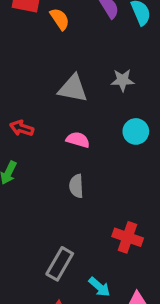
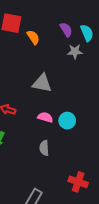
gray star: (123, 80) -> (75, 52), moved
cyan circle: (136, 131) -> (67, 121), moved

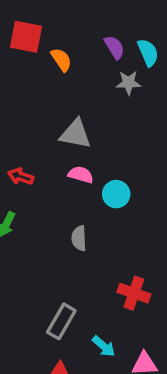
pink semicircle: (45, 117) -> (81, 175), moved

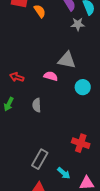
gray triangle: (75, 134) -> (67, 60), moved
cyan circle: (116, 194) -> (83, 87), moved
gray semicircle: (79, 238) -> (37, 105), moved

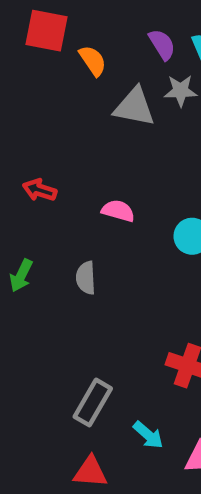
gray triangle: (67, 60) -> (134, 107), moved
red arrow: (17, 77) -> (40, 190), moved

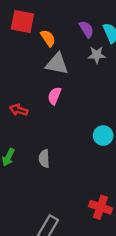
gray triangle: (134, 107) -> (57, 64), moved
pink semicircle: (118, 211) -> (54, 96), moved, turned -84

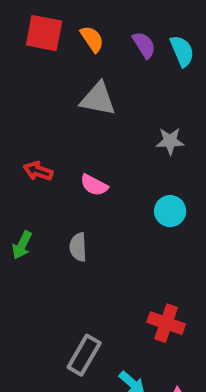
orange semicircle: (48, 38) -> (92, 39), moved
gray star: (97, 55) -> (170, 141), moved
pink semicircle: (54, 96) -> (94, 185), moved, turned -84

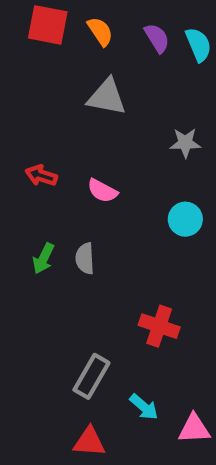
green arrow: (22, 245) -> (43, 258), moved
red cross: (166, 323) -> (159, 326), moved

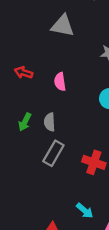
pink semicircle: (102, 191) -> (60, 82), turned 54
gray rectangle: (91, 376) -> (53, 153), moved

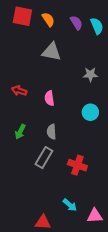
gray semicircle: (50, 122) -> (52, 132), moved

